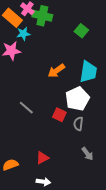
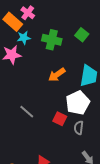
green cross: (42, 16) -> (52, 40), moved

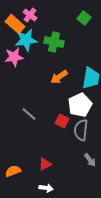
green square: (82, 35) -> (84, 18), moved
cyan star: (24, 38) -> (26, 40), size x1.6
gray semicircle: (79, 128) -> (81, 130), size x1.5

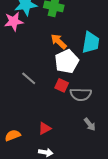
orange arrow: (59, 77) -> (59, 41), turned 78
white pentagon: (80, 105) -> (67, 61), moved
gray semicircle: (81, 130) -> (81, 94), turned -95

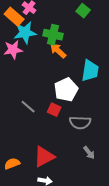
orange arrow: (59, 41) -> (58, 51), moved
red square: (62, 85) -> (54, 110), moved
red triangle: (45, 128) -> (44, 157), size x1.6

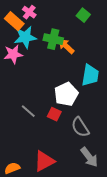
orange arrow: (58, 51) -> (66, 46), moved
gray semicircle: (80, 123) -> (80, 127), turned 55
gray arrow: (89, 153) -> (89, 157), size x1.5

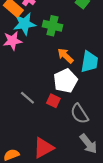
orange arrow: (66, 46) -> (65, 56), moved

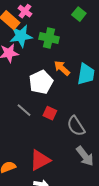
white pentagon: (65, 81) -> (41, 82), moved

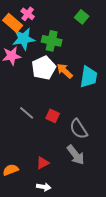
white pentagon: (41, 82) -> (44, 68), moved
gray arrow: (85, 156) -> (76, 155), moved
red triangle: (40, 160) -> (43, 163), size x0.6

